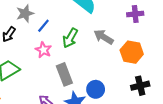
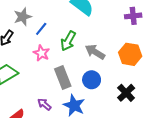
gray arrow: (104, 37) -> (95, 52), moved
black cross: (140, 86) -> (126, 93), moved, turned -30
blue circle: (96, 89) -> (92, 80), moved

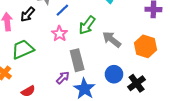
blue circle: (92, 80) -> (114, 74), moved
purple arrow: (44, 104) -> (63, 78), moved, turned 88

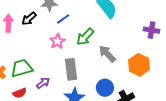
green trapezoid: (23, 49) -> (22, 68), moved
purple arrow: (63, 78) -> (43, 83), moved

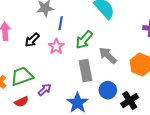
black arrow: (29, 19) -> (32, 40), moved
blue line: (63, 19) -> (61, 23), turned -40
gray rectangle: (71, 69) -> (85, 71), moved

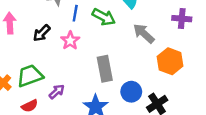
green arrow: (84, 40) -> (104, 17), moved, turned -102
gray arrow: (108, 55) -> (144, 33), moved

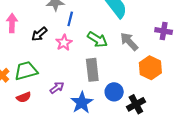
green arrow: (104, 17) -> (97, 40), moved
purple arrow: (57, 92) -> (57, 88), moved

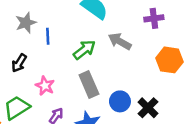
green arrow: (97, 40) -> (84, 50), turned -54
pink star: (64, 43) -> (45, 86), moved
orange hexagon: (150, 68) -> (169, 60), moved

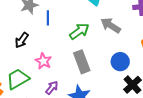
blue circle: (120, 101) -> (120, 62), moved

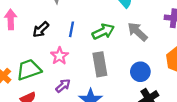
blue line: (48, 18) -> (72, 29), moved

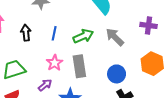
black arrow: (41, 29) -> (26, 33), turned 126
pink star: (59, 56) -> (55, 63), moved

